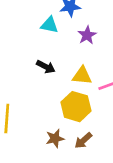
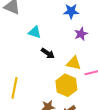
cyan triangle: (49, 25) -> (35, 32), moved

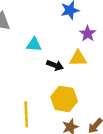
yellow triangle: (74, 63) -> (78, 58), moved
yellow hexagon: (66, 85) -> (64, 99), moved

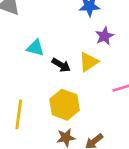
cyan triangle: (34, 45) -> (35, 48), moved
yellow triangle: (78, 58) -> (89, 62), turned -42

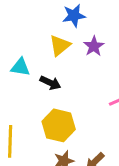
yellow triangle: (89, 62) -> (60, 46), moved

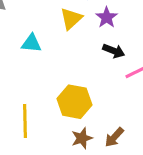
black arrow: (50, 83) -> (114, 51), moved

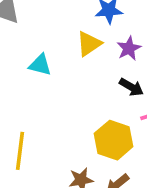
yellow hexagon: (74, 102) -> (114, 140), moved

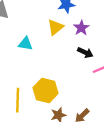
yellow hexagon: (114, 140) -> (46, 91), moved

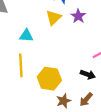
black arrow: (85, 53) -> (88, 74), moved
yellow line: (18, 100) -> (21, 65), moved

